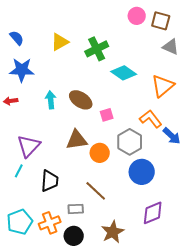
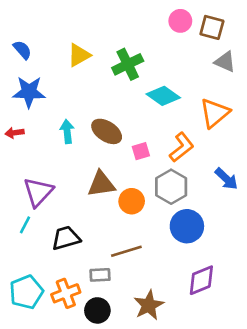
orange L-shape: (151, 119) -> (182, 147), moved, turned 90
black trapezoid: (50, 181) -> (66, 238), turned -110
brown line: (96, 191) -> (126, 251), turned -60

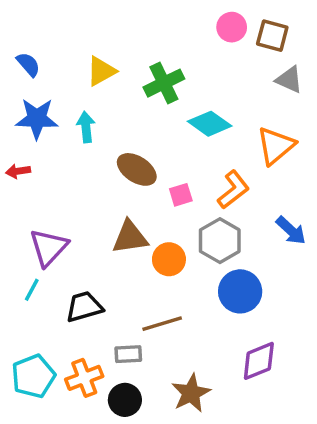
cyan arrow: (67, 131) -> (86, 127), moved

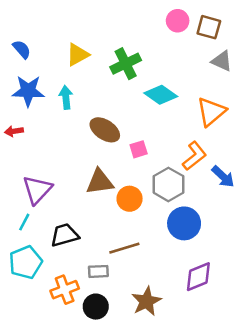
orange L-shape: (233, 190) -> (194, 156), moved
cyan pentagon: (33, 376) -> (26, 262), moved

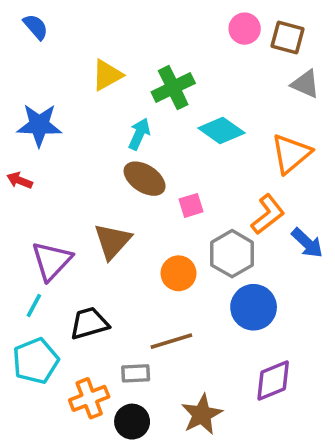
blue semicircle: (22, 49) -> (36, 27), moved
cyan arrow: (66, 97) -> (139, 134), moved, turned 30
red arrow: (14, 131) -> (20, 180), turned 30
brown triangle: (100, 182) -> (112, 241), moved, turned -40

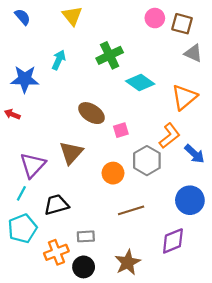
yellow triangle: (107, 75) -> (72, 16), moved, turned -40
cyan arrow: (139, 134) -> (59, 60), moved
blue circle: (254, 307) -> (190, 200), moved
brown line: (171, 341) -> (131, 210), moved

